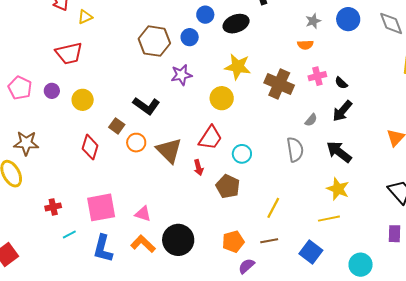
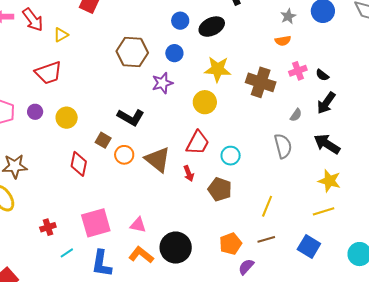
blue circle: (190, 37) -> (174, 53), moved

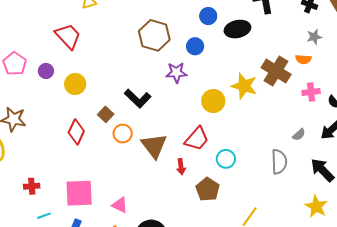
yellow star: (218, 69) -> (244, 86), moved
red trapezoid: (48, 73) -> (68, 36), turned -128
brown cross: (261, 82) -> (276, 71), moved

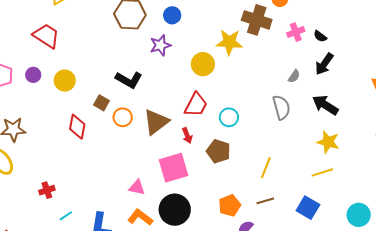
brown triangle: (154, 146) -> (156, 122), turned 44
pink square: (79, 193) -> (174, 168), moved

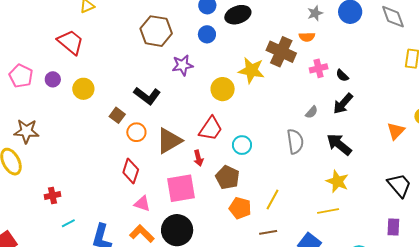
blue circle: (172, 15) -> (207, 34), moved
red diamond: (77, 127) -> (131, 171), moved
orange pentagon: (230, 206) -> (240, 208), moved, turned 30

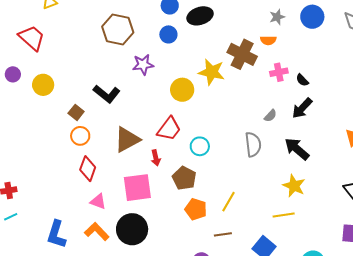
orange circle: (136, 132) -> (80, 136), moved
cyan line: (68, 223) -> (11, 217), moved

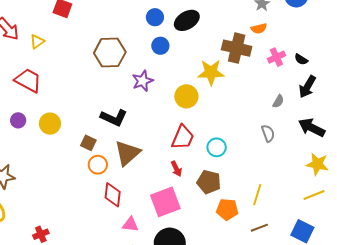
brown triangle: (127, 140) -> (127, 153), moved
gray semicircle: (253, 144) -> (268, 133), size x0.7

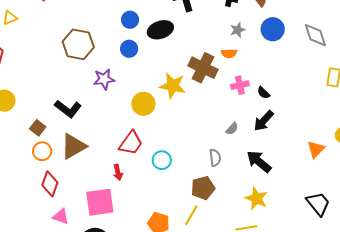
brown pentagon: (209, 182) -> (203, 188), moved, turned 30

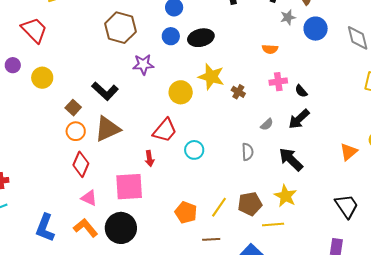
black ellipse: (160, 30) -> (201, 38), moved
gray star: (238, 30) -> (288, 17), moved
brown cross: (203, 68) -> (238, 92), moved, size x0.5
brown pentagon: (203, 188) -> (250, 204), moved

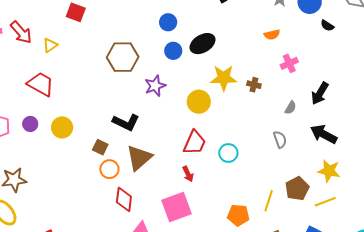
black semicircle: (301, 91) -> (327, 26), moved

